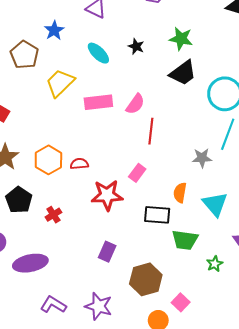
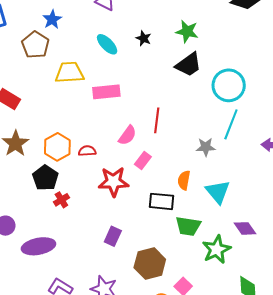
blue star: (54, 30) -> (52, 19), moved
yellow trapezoid: (60, 83) -> (69, 73), turned 40
pink semicircle: (135, 104) -> (127, 135), moved
black pentagon: (19, 200) -> (45, 178), moved
green star: (215, 264) -> (217, 249), size x1.8

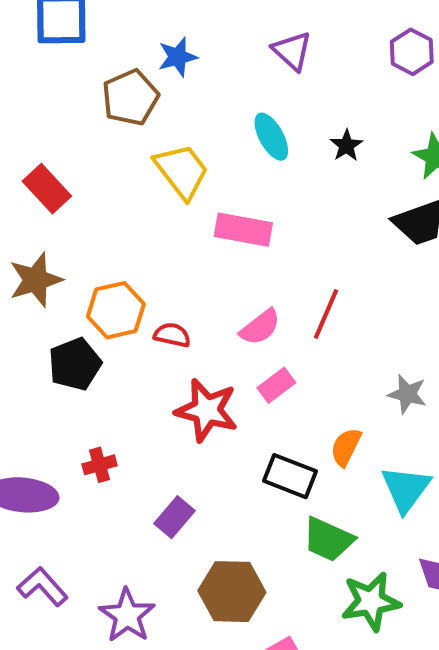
yellow trapezoid: (69, 73) -> (182, 171), turned 40
red cross: (61, 200) -> (99, 465), moved

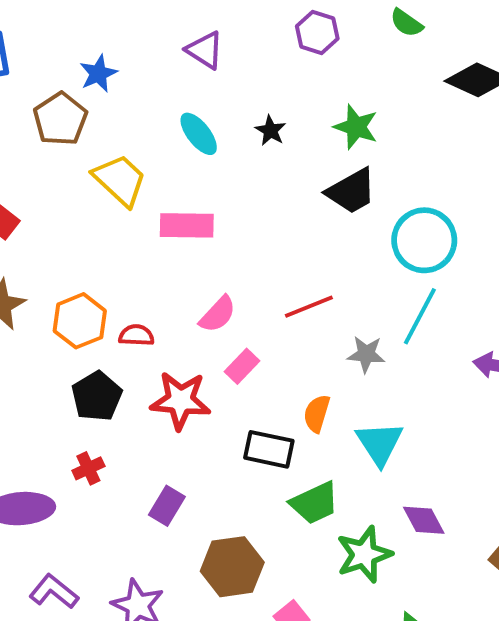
red line: (326, 314) -> (309, 307), moved, turned 54
black pentagon: (75, 364) -> (97, 396), moved
green trapezoid: (328, 539) -> (315, 503), turned -40

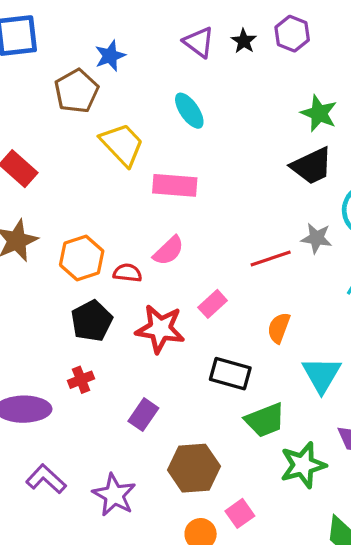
black star: (270, 131) -> (244, 41), moved
pink semicircle: (218, 314) -> (169, 251), moved
gray star: (366, 354) -> (316, 238), moved
orange semicircle: (317, 413) -> (279, 328), moved

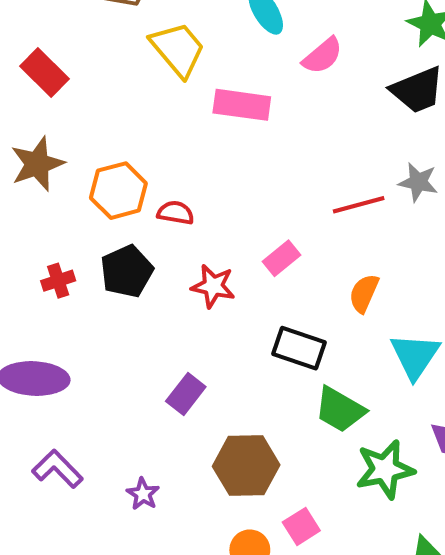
pink semicircle: (169, 251) -> (323, 56), moved
red star: (160, 329) -> (213, 286), size x0.7
red cross: (81, 380) -> (58, 281), moved
green trapezoid: (265, 420) -> (340, 410), turned 48
purple star: (114, 495) -> (143, 494), size x0.6

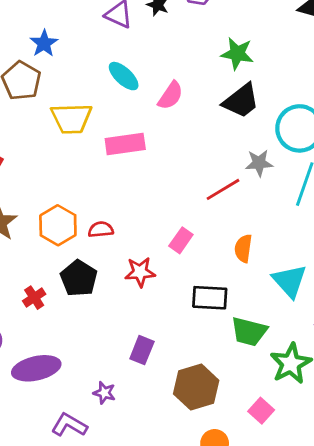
yellow trapezoid: (178, 49) -> (71, 118), turned 144
purple star: (143, 494) -> (104, 393), moved
pink square: (301, 526) -> (261, 411), moved

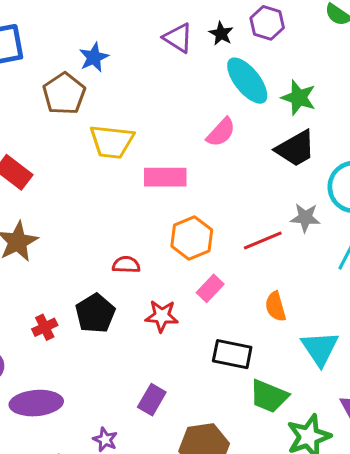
cyan ellipse: (124, 76) -> (247, 81), moved, size x1.4
orange hexagon: (58, 225) -> (192, 238), moved
orange semicircle: (243, 248) -> (276, 306), turned -32

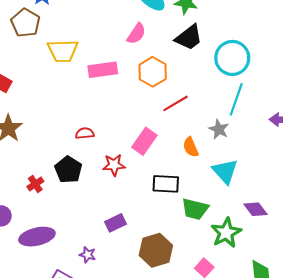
gray star: (305, 218) -> (219, 129), moved, turned 30
orange hexagon: (192, 238) -> (153, 72), moved
pink rectangle: (210, 288) -> (144, 141), size x1.4
purple rectangle: (152, 400) -> (115, 223), turned 42

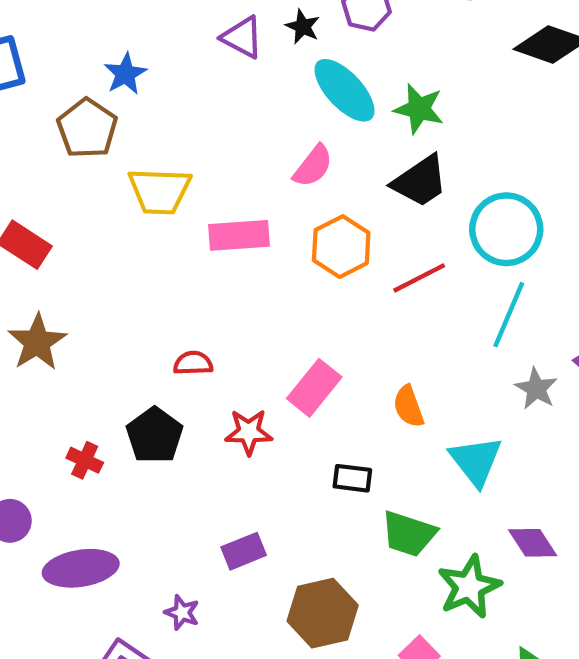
red line: (176, 103) -> (419, 278), moved
gray star: (219, 129) -> (536, 389), moved
red cross: (35, 184) -> (85, 460), turned -35
black rectangle: (166, 184) -> (352, 478), size x0.7

